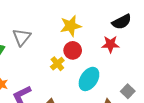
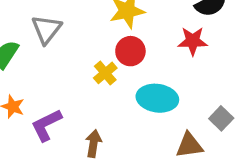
cyan ellipse: (89, 79) -> (157, 98), turned 65

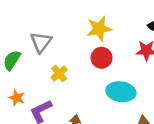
yellow cross: (105, 73) -> (59, 74), moved

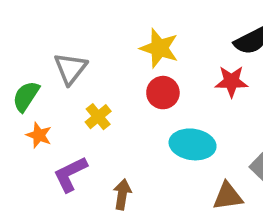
yellow star: (99, 29) -> (159, 48), turned 30
orange star: (17, 98) -> (39, 135), moved

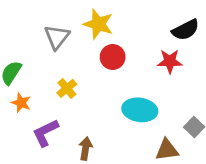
yellow star: (159, 48) -> (98, 24), moved
gray triangle: (70, 69) -> (57, 37), moved
red circle: (163, 93) -> (113, 57), moved

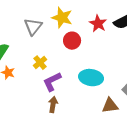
red star: (170, 61) -> (98, 24), moved, turned 30
purple L-shape: (45, 133) -> (52, 82), moved

